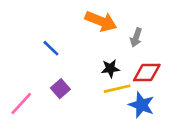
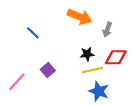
blue line: (51, 48) -> (33, 33), moved
blue star: (141, 105) -> (99, 91), moved

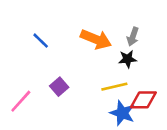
orange arrow: (80, 17) -> (96, 39), moved
black star: (87, 54) -> (128, 59), moved
red diamond: (116, 57) -> (143, 100), moved

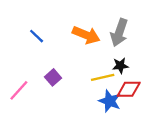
gray arrow: (133, 37) -> (119, 33), size x1.6
black star: (128, 59) -> (120, 66), moved

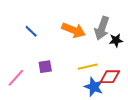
black star: (120, 66) -> (116, 40), moved
purple square: (53, 77) -> (45, 67), turned 32

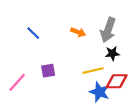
orange arrow: (74, 30) -> (78, 32), size x0.6
black star: (116, 40) -> (112, 53), moved

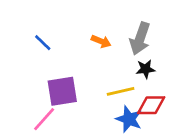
purple square: (48, 71) -> (62, 91), size x1.6
pink line: (17, 82) -> (44, 119), moved

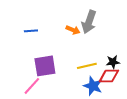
gray arrow: (140, 39) -> (89, 22), moved
blue line: (43, 43) -> (31, 31), turned -48
black star: (146, 69) -> (113, 62), moved

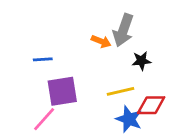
blue line: (31, 31) -> (43, 59), moved
black star: (113, 62) -> (141, 61), moved

